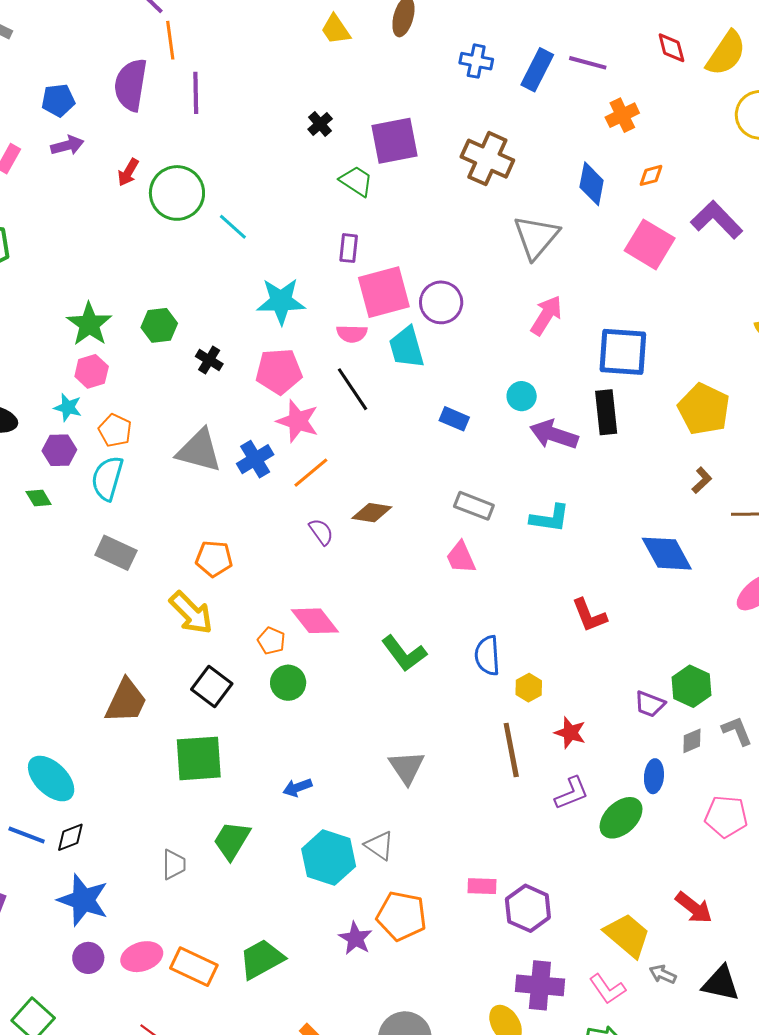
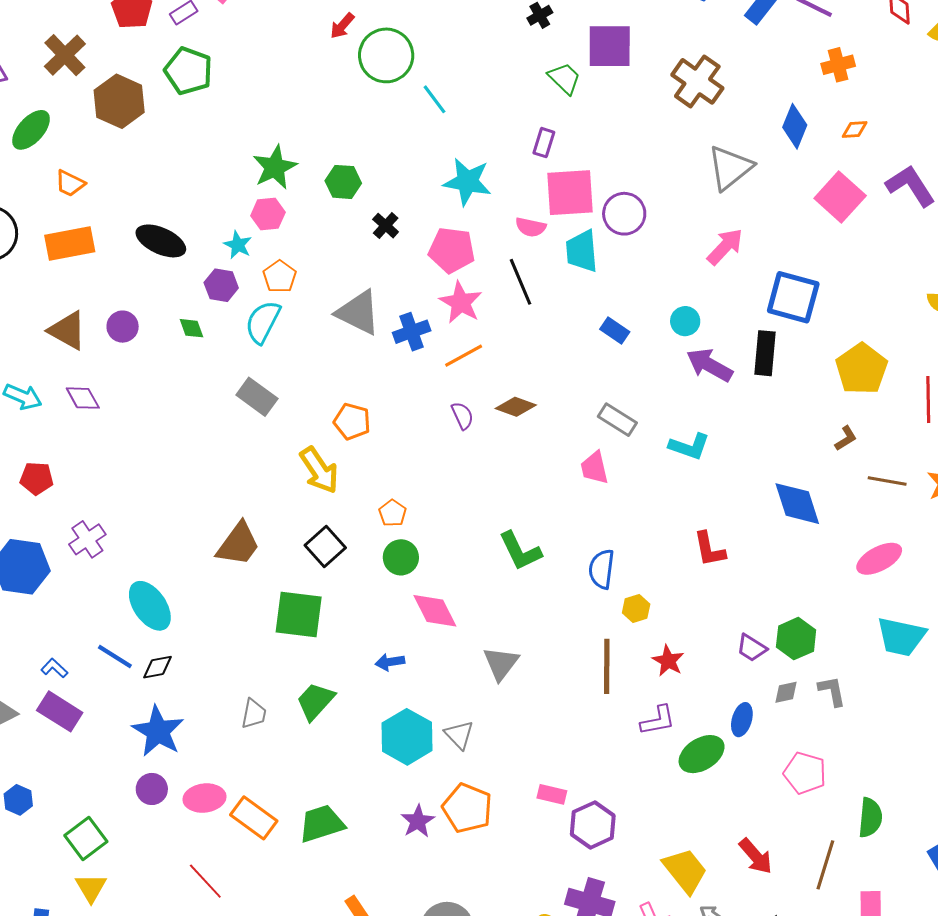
pink diamond: (315, 621) -> (435, 611), moved

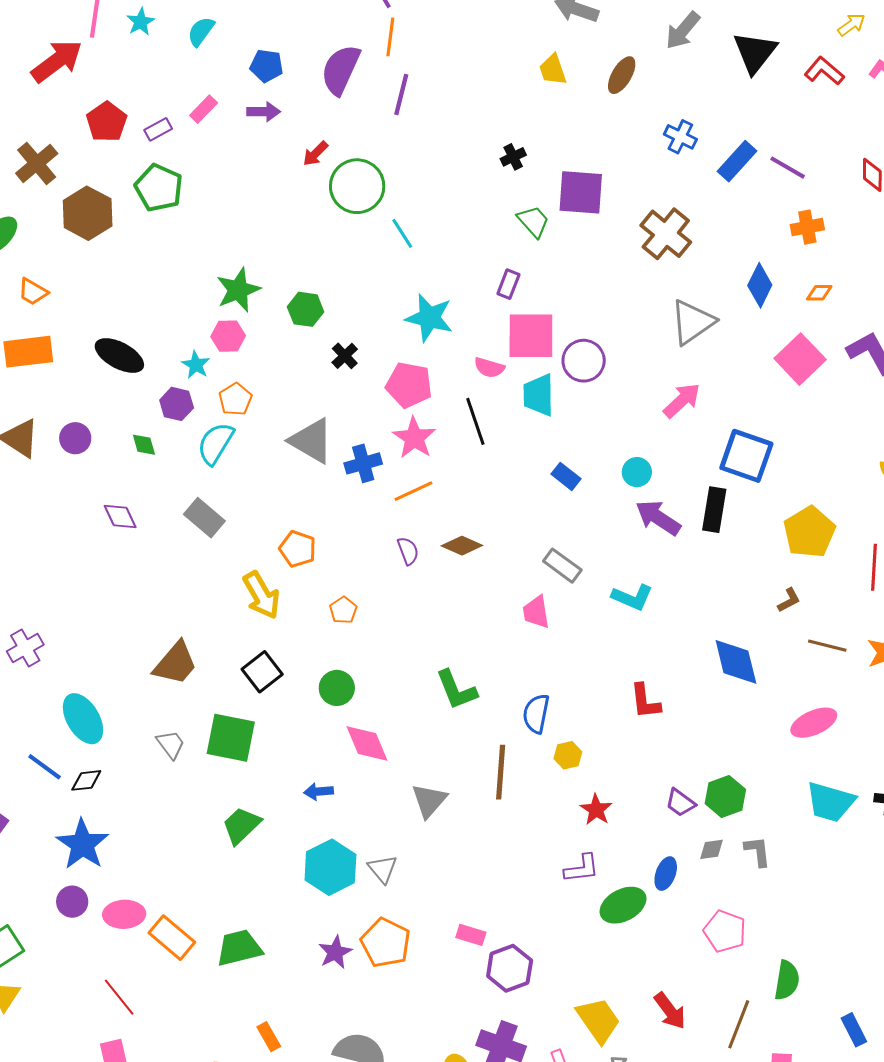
purple diamond: (83, 398) -> (120, 517), moved
orange pentagon: (393, 513) -> (343, 610), moved
brown line: (607, 666) -> (501, 772), moved
gray trapezoid: (254, 714) -> (171, 744), moved, turned -52

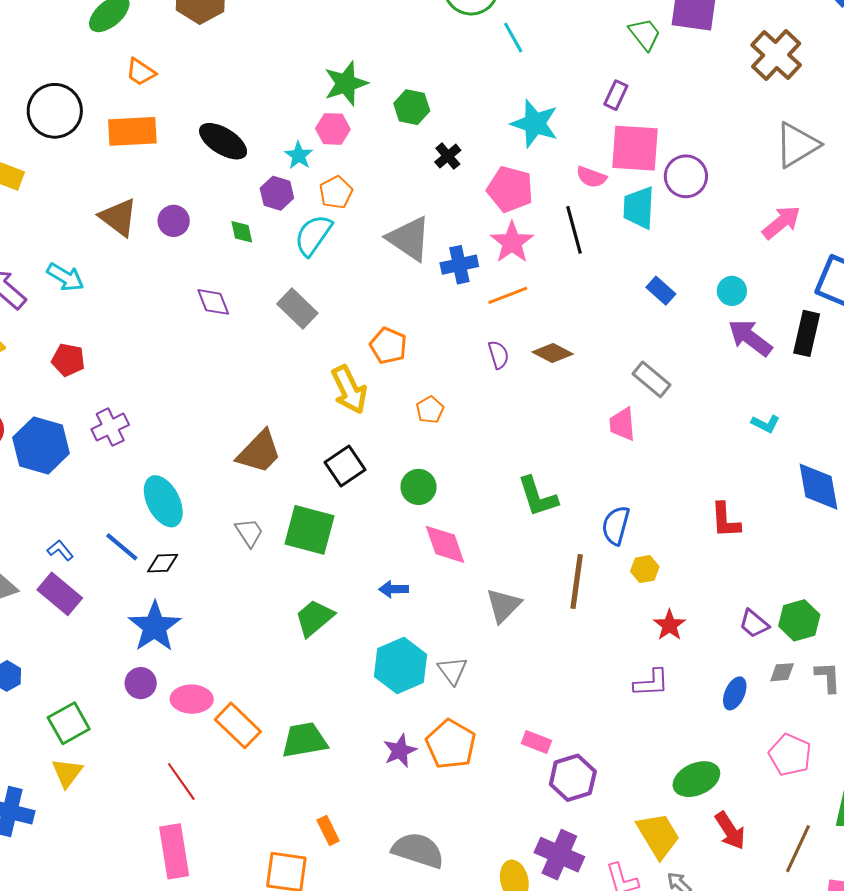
cyan L-shape: (632, 597) -> (766, 424), moved, size x0.7
green ellipse: (623, 905) -> (696, 779), moved

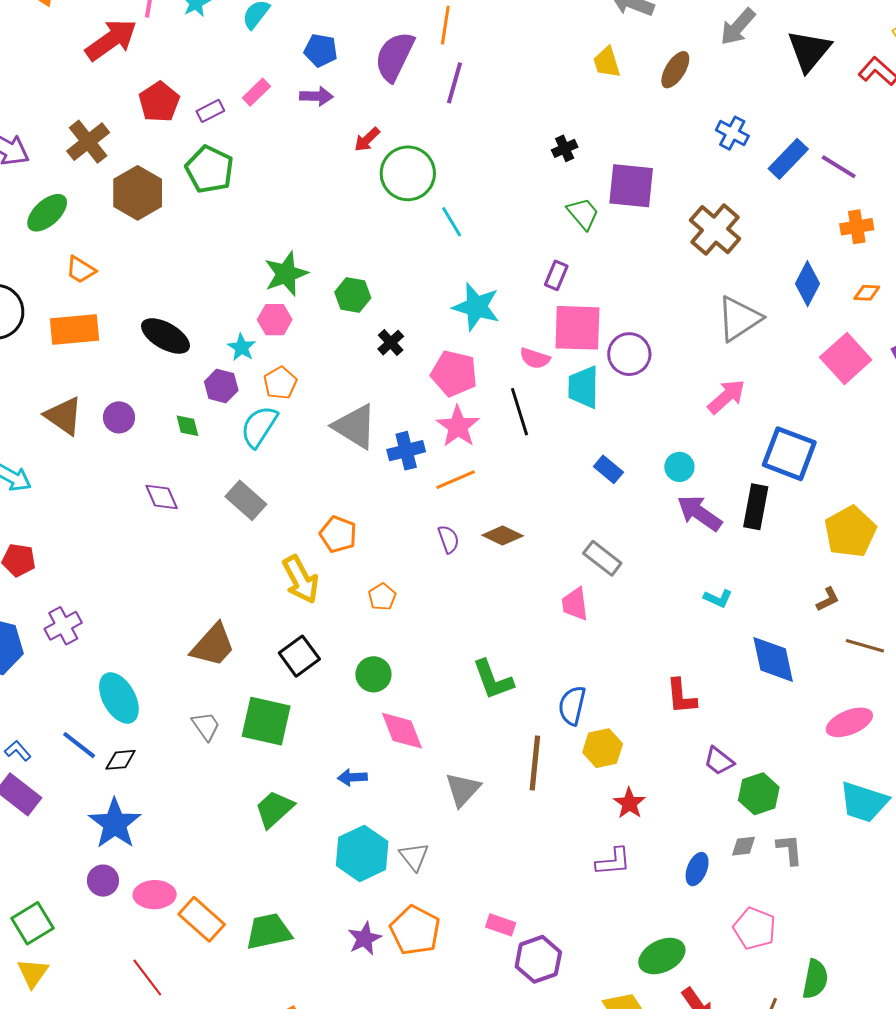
yellow hexagon: (645, 569) -> (603, 748), size x1.4
purple trapezoid: (754, 624) -> (719, 761), moved

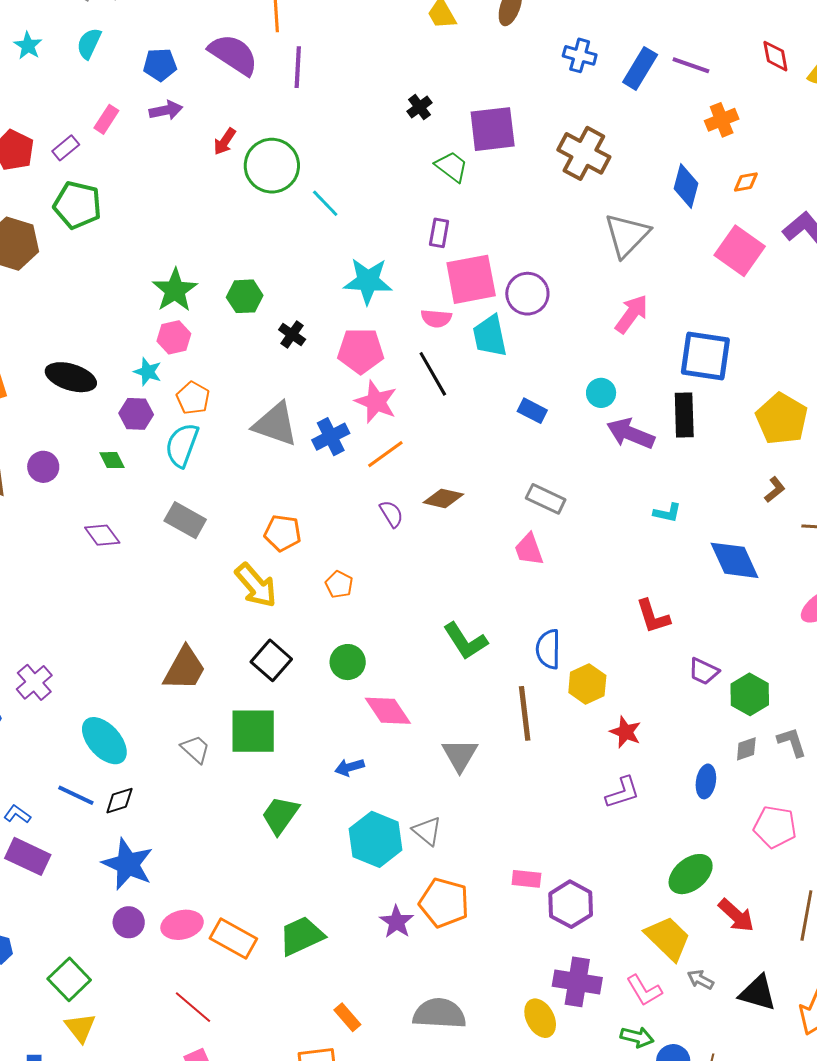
purple semicircle: (395, 56) -> (233, 54), turned 110

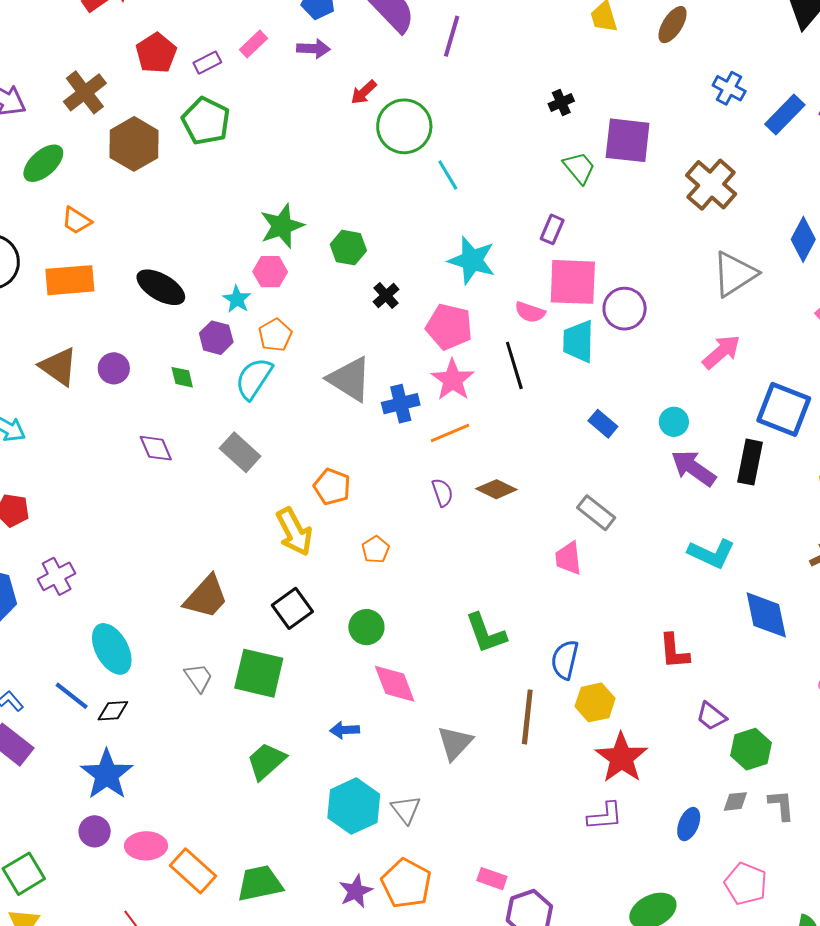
cyan L-shape: (667, 513) -> (711, 554), size x1.6
red star: (625, 732) -> (621, 758), size x1.6

